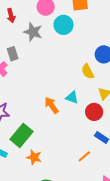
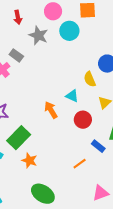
gray rectangle: (13, 54) -> (16, 55), turned -40
cyan triangle: (72, 98) -> (72, 96), moved
red circle: (94, 112) -> (83, 120), moved

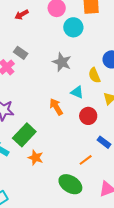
red arrow: (18, 17) -> (22, 15), turned 72
gray star: (38, 35) -> (62, 62), moved
green ellipse: (43, 194) -> (70, 184), moved

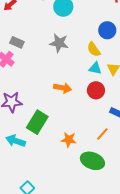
cyan triangle: (77, 92) -> (95, 68), moved
orange arrow: (56, 107) -> (63, 88), turned 144
orange star: (36, 158) -> (69, 140), moved

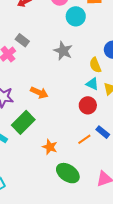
orange arrow: (63, 88) -> (39, 93), moved
orange line: (102, 134) -> (84, 139), moved

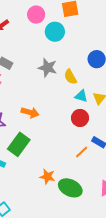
yellow semicircle: (95, 65) -> (70, 77), moved
orange star: (50, 147) -> (47, 177), moved

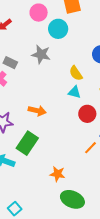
gray star: (48, 68) -> (41, 54), moved
cyan triangle: (81, 96) -> (74, 92), moved
green ellipse: (70, 188) -> (72, 199), moved

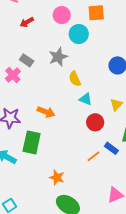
gray star: (41, 54) -> (58, 57), turned 30
yellow semicircle: (76, 73) -> (75, 79), moved
green rectangle: (27, 143) -> (32, 142), turned -30

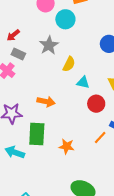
red arrow: (27, 22) -> (13, 35), moved
yellow semicircle: (75, 79) -> (69, 64), turned -119
orange star: (57, 177) -> (67, 146), moved

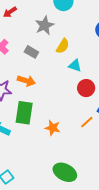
gray rectangle: (18, 54) -> (31, 52), moved
orange arrow: (46, 101) -> (26, 81), moved

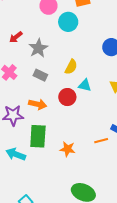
gray star: (44, 25) -> (38, 48), moved
red circle: (86, 88) -> (67, 97), moved
orange line: (87, 122) -> (101, 141), turned 32

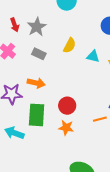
red arrow: (16, 37) -> (15, 25), moved, turned -72
cyan triangle: (85, 85) -> (93, 56), moved
red circle: (67, 97) -> (67, 106), moved

